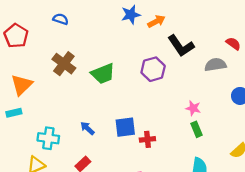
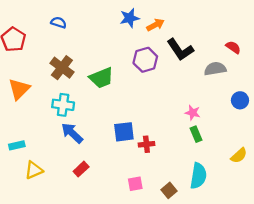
purple hexagon: (153, 69) -> (145, 60), moved
cyan rectangle: (14, 113) -> (17, 145), moved
blue arrow: (87, 128) -> (72, 133), moved, size x1.5
cyan cross: (48, 138) -> (63, 105), moved

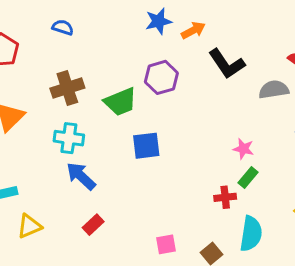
purple hexagon: (145, 60) -> (161, 77), moved
brown cross: (62, 68) -> (67, 88), turned 35
blue square: (124, 132) -> (146, 146), moved
green rectangle: (196, 134) -> (248, 178), turned 63
red cross: (146, 144) -> (225, 197), moved

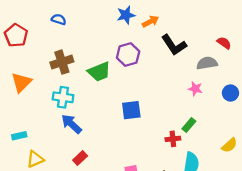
blue square: (146, 146) -> (131, 110), moved
pink star: (243, 149) -> (195, 89), moved

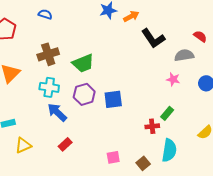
purple hexagon: (128, 55) -> (84, 94), moved

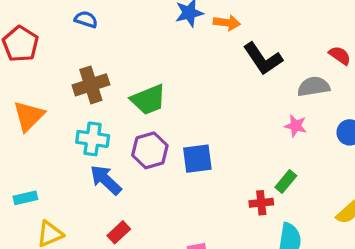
orange arrow: (131, 16) -> (227, 23), turned 35

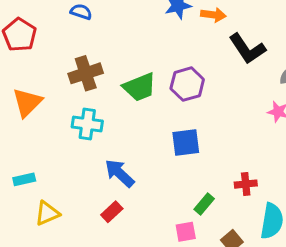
purple hexagon: (150, 150) -> (187, 84), moved
blue arrow: (106, 180) -> (120, 173), moved
green rectangle: (286, 182) -> (204, 204), moved

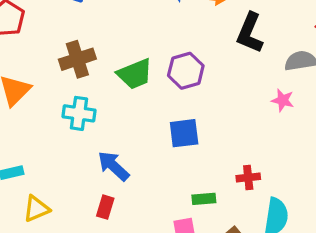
black L-shape: (247, 49) -> (250, 33), turned 57
green rectangle: (204, 204) -> (204, 199), turned 45
red rectangle: (112, 212) -> (105, 207), turned -30

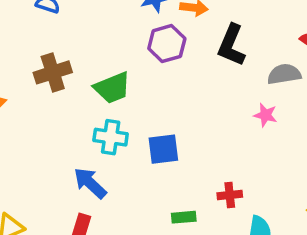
purple hexagon: (186, 71) -> (167, 44), moved
cyan cross: (79, 113) -> (111, 137), moved

